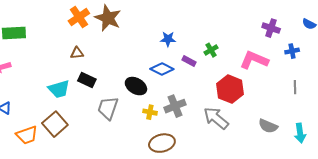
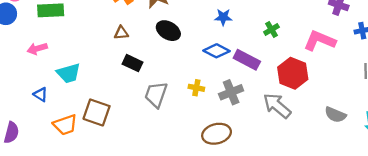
purple rectangle: (189, 61) -> (247, 60), moved, size x1.6
black ellipse: (136, 86) -> (168, 31), moved
cyan trapezoid: (59, 89) -> (69, 73), moved
yellow cross: (150, 112) -> (196, 88), moved
brown square: (55, 124) -> (97, 112), turned -30

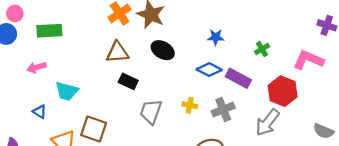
brown triangle: (121, 33) -> (117, 52), size x1.6
cyan trapezoid: (69, 73) -> (67, 91), turned 30
gray arrow: (277, 106) -> (267, 122), turned -92

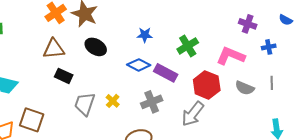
green cross: (262, 49) -> (188, 46), size x1.5
yellow cross: (190, 105) -> (113, 101), moved, turned 32
gray semicircle: (324, 131) -> (245, 88), moved

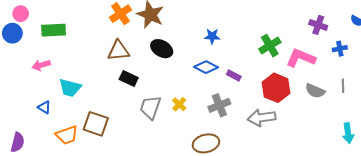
green cross: (188, 46) -> (270, 46), moved
purple rectangle: (166, 73) -> (234, 75), size x0.6
gray arrow: (193, 114) -> (262, 118), turned 44

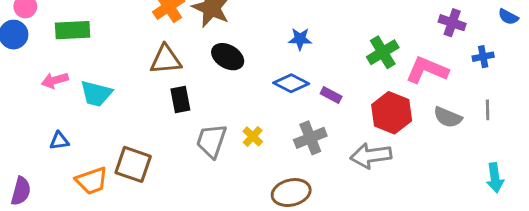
black rectangle: (129, 79) -> (180, 99), turned 54
cyan trapezoid: (70, 88) -> (96, 94), moved
blue triangle: (44, 107) -> (59, 141), turned -40

